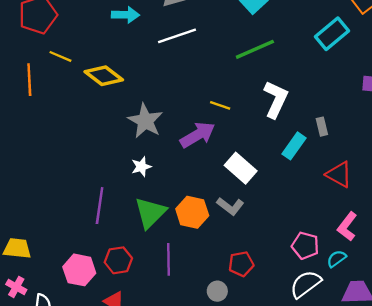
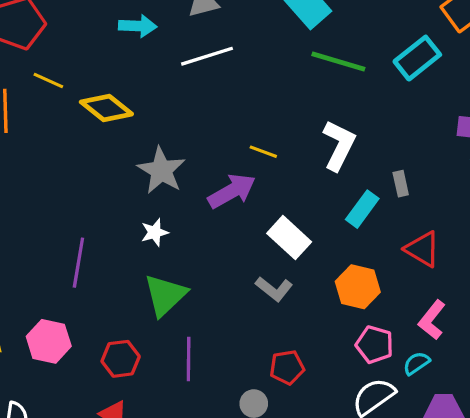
green line: (255, 49) -> (338, 62), moved, turned 39
purple line: (100, 206) -> (78, 263), moved
orange hexagon: (192, 212) -> (358, 287), moved
pink hexagon: (79, 270) -> (49, 341), moved

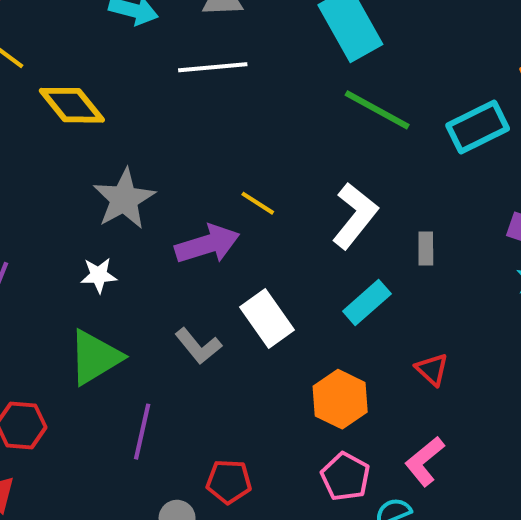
gray rectangle: (401, 184) -> (426, 248), moved
red triangle: (423, 249) -> (432, 369), size x0.7
gray L-shape: (274, 289) -> (198, 346), moved
purple line: (189, 359) -> (142, 432), moved

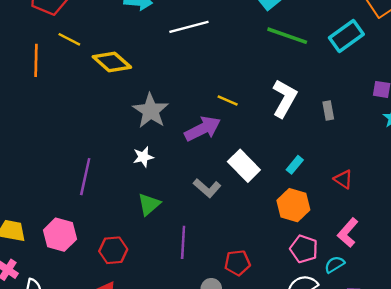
cyan rectangle: (367, 302) -> (295, 165), moved, size x0.7
green triangle: (95, 357) -> (149, 204), size x0.7

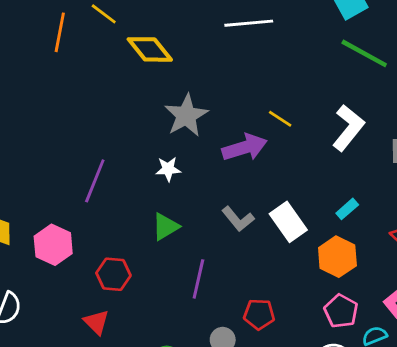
white rectangle: (244, 166) -> (288, 222), moved

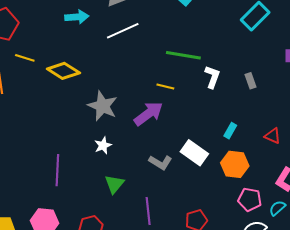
green line: (364, 53) -> (183, 55), moved
white L-shape: (348, 128) -> (212, 77), size x0.7

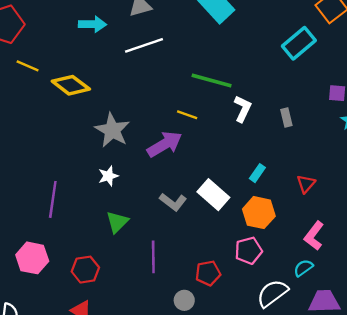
red triangle: (273, 136) -> (306, 184), turned 42
pink pentagon: (250, 199) -> (249, 251), moved, turned -30

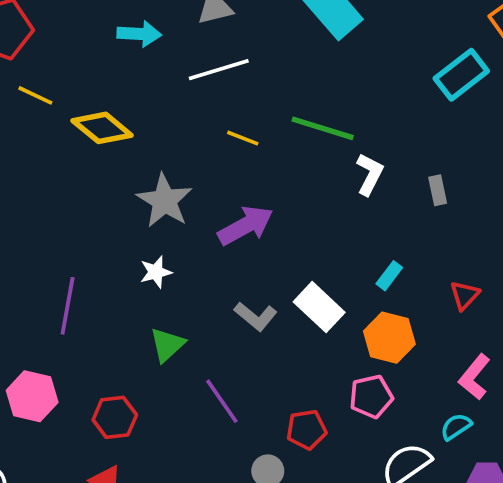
yellow line: (187, 115) -> (243, 138), moved
purple line: (153, 257) -> (222, 401), turned -36

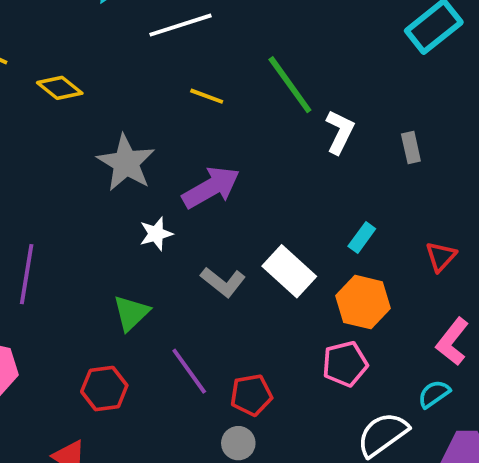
yellow diamond: (102, 128) -> (60, 88), size x0.7
green line: (323, 128) -> (290, 85), turned 38
white star: (156, 272) -> (156, 234), moved
red hexagon: (115, 417) -> (104, 389), moved
red pentagon: (307, 430) -> (251, 395), moved

